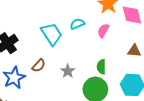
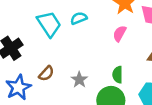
cyan semicircle: (77, 24) -> (79, 18), moved
cyan trapezoid: (52, 34) -> (49, 24), moved

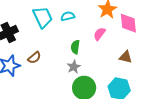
green semicircle: (118, 75) -> (75, 47), moved
gray star: (79, 80) -> (74, 67), moved

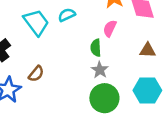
green semicircle: (75, 47) -> (96, 48), moved
gray star: (74, 67) -> (100, 70), moved

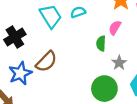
gray star: (100, 70) -> (119, 63), moved
brown semicircle: (36, 74) -> (46, 62), size x1.5

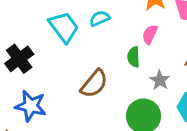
brown semicircle: (46, 62) -> (94, 84), moved
blue star: (20, 73) -> (31, 106), turned -30

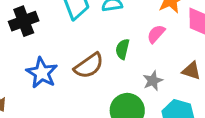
green semicircle: (134, 57) -> (123, 49), moved
blue star: (31, 106) -> (42, 73), moved

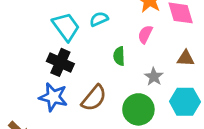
black cross: (24, 21) -> (60, 62), moved, turned -30
brown semicircle: (89, 66) -> (94, 98), moved

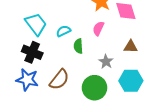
cyan semicircle: (99, 19) -> (63, 31), moved

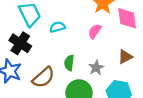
green semicircle: (78, 46) -> (69, 63), moved
brown triangle: (131, 47) -> (125, 57), turned -40

